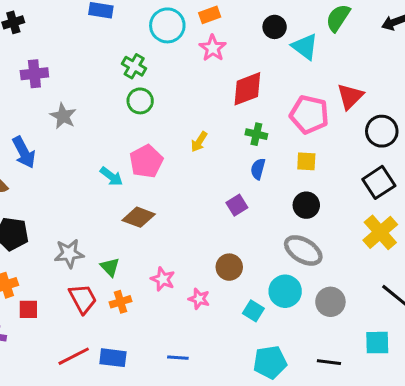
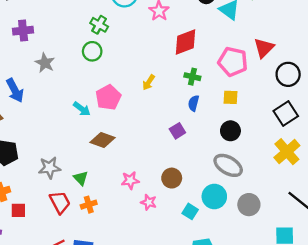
green circle: (140, 101) -> (92, 51), moved
pink star: (163, 279) -> (130, 180), moved, turned -30

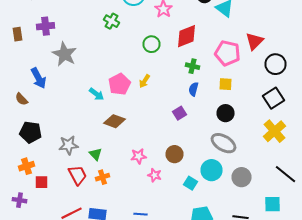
green circle: (92, 51) -> (152, 44), moved
gray star: (45, 63) -> (64, 54), size x1.4
yellow arrow: (149, 82) -> (144, 81), moved

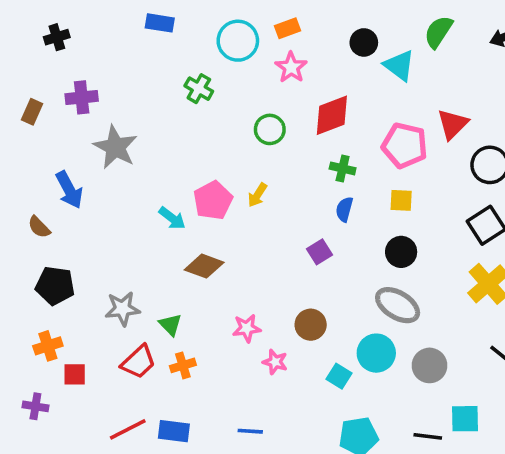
brown rectangle: (18, 34) -> (32, 112), turned 32
red trapezoid: (78, 175) -> (138, 362), turned 75
cyan square: (272, 204) -> (465, 419), moved

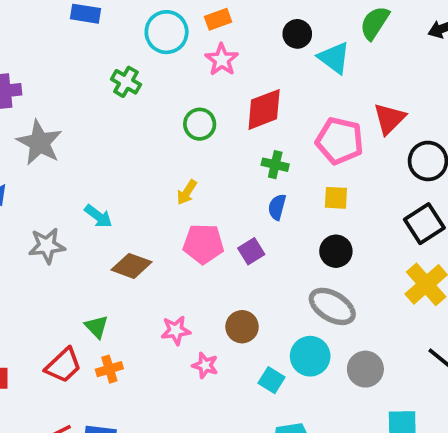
pink pentagon: (213, 200) -> (203, 244), moved, turned 30
gray star: (122, 309) -> (47, 246), moved

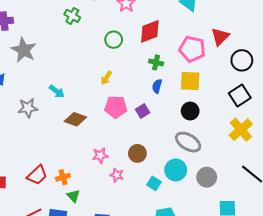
yellow square: (336, 198) -> (190, 81), size x1.5
green triangle: (97, 327) -> (73, 196), moved

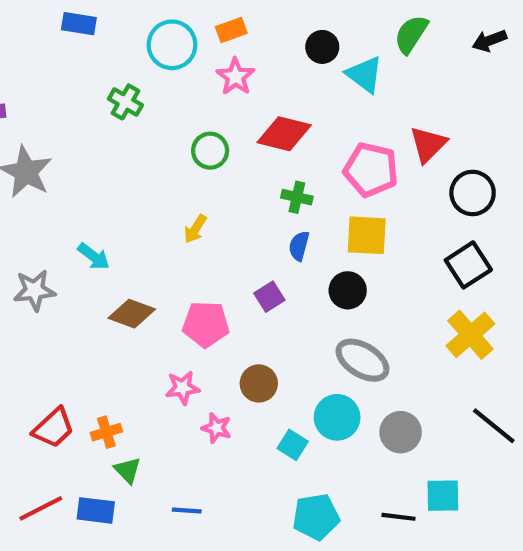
red diamond: (150, 31) -> (284, 134), turned 35
pink pentagon: (116, 107) -> (206, 324), moved
black circle: (190, 111) -> (348, 290), moved

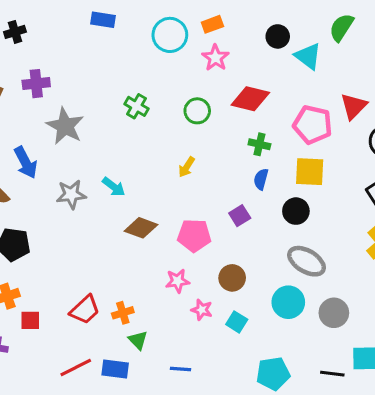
green cross: (125, 102) -> (136, 106), moved
gray star: (34, 290) -> (71, 194), moved
cyan square: (293, 445) -> (237, 322), moved

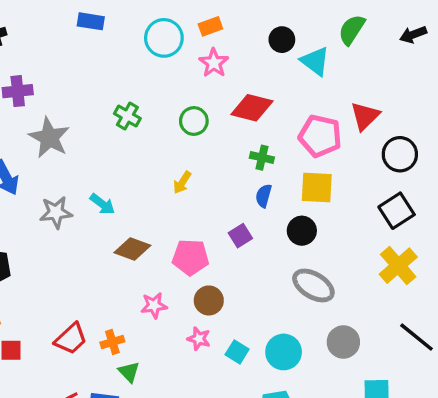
brown circle: (232, 278) -> (209, 300), moved
pink star: (177, 281) -> (154, 305), moved
cyan circle: (288, 302) -> (284, 352), moved

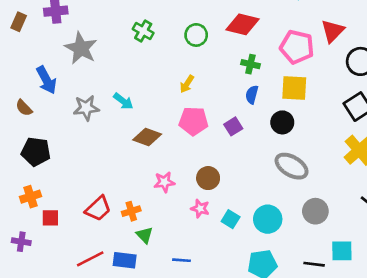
pink pentagon: (191, 257) -> (194, 121), moved

